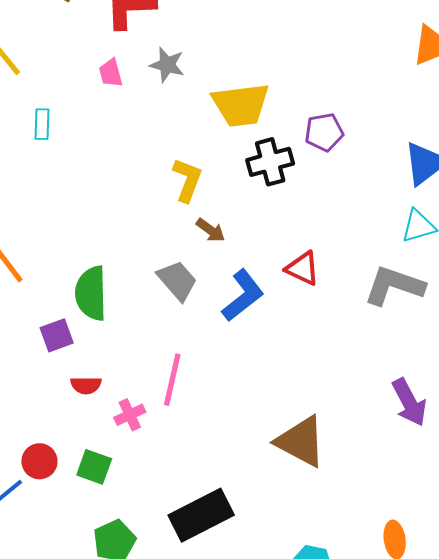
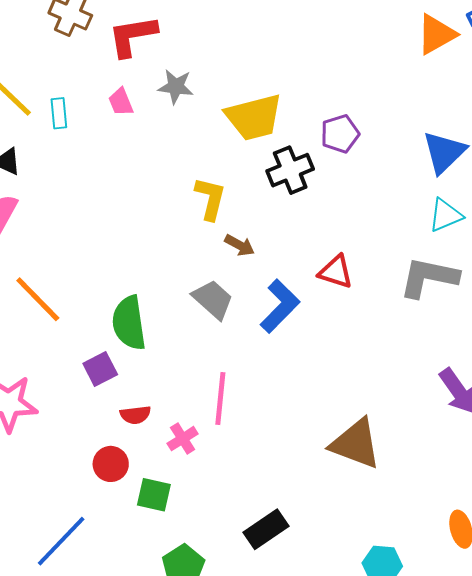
cyan rectangle: (42, 124) -> (59, 113), moved
red circle: (39, 461) -> (111, 464), moved
black rectangle: (201, 515) -> (266, 529), size x0.7

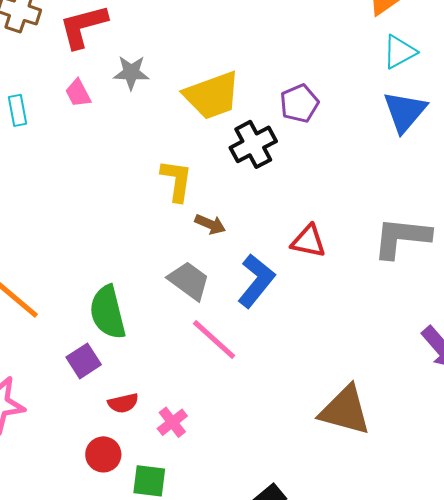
cyan triangle: (445, 215) -> (399, 52), moved
pink line: (220, 398) -> (214, 339), moved, turned -48

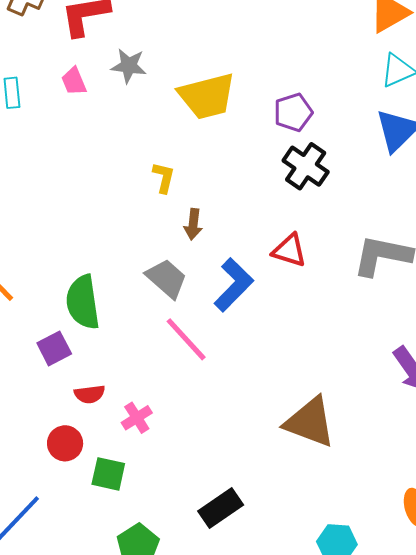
black cross: (253, 144) -> (306, 166), moved, turned -33
yellow L-shape: (177, 180) -> (164, 177), size x0.7
brown arrow: (210, 224) -> (193, 224), turned 68

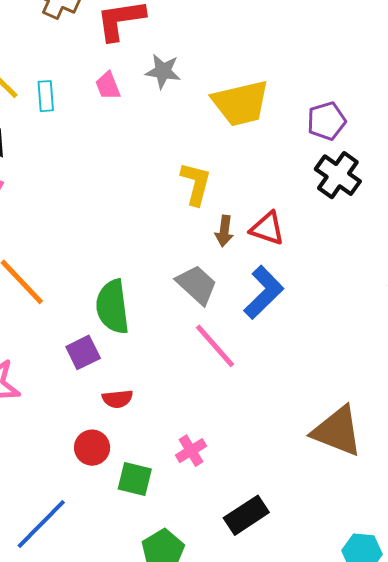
yellow L-shape: (164, 177) -> (196, 184), size x1.4
red triangle: (289, 250) -> (267, 228), moved
pink cross: (137, 418) -> (191, 451), moved

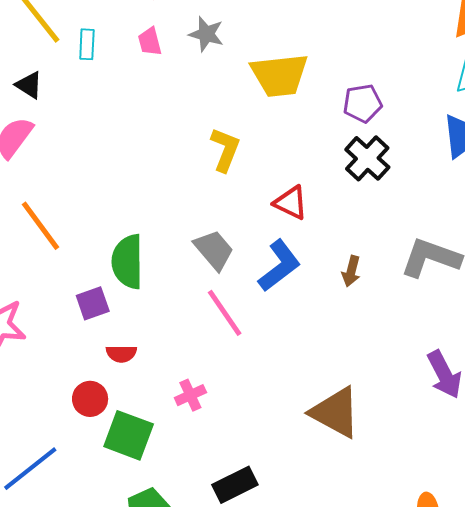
brown arrow: (224, 231) -> (351, 271), moved
pink cross: (191, 451) -> (190, 395), moved
green square: (135, 479) -> (129, 435), size x1.4

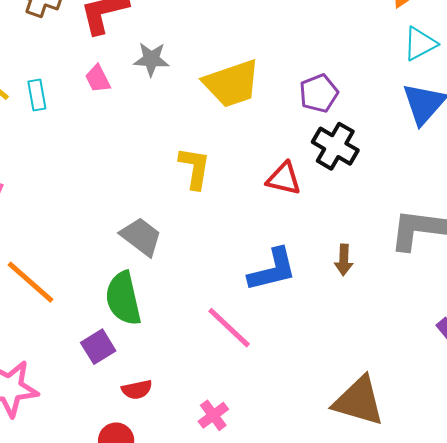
red triangle: (291, 203) -> (284, 179), moved
gray trapezoid: (214, 250) -> (141, 237), moved
blue L-shape: (279, 266) -> (272, 270), turned 36

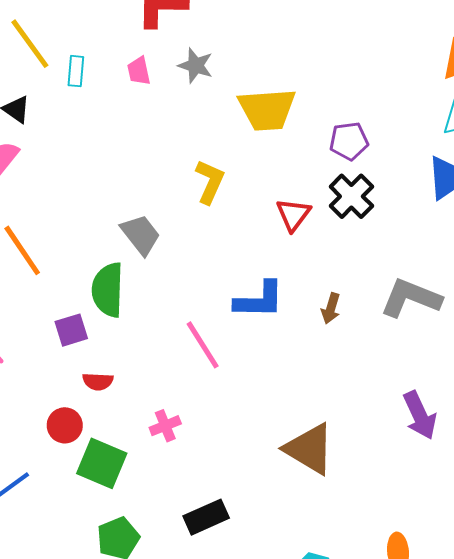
red triangle: (284, 179) -> (293, 215), turned 39

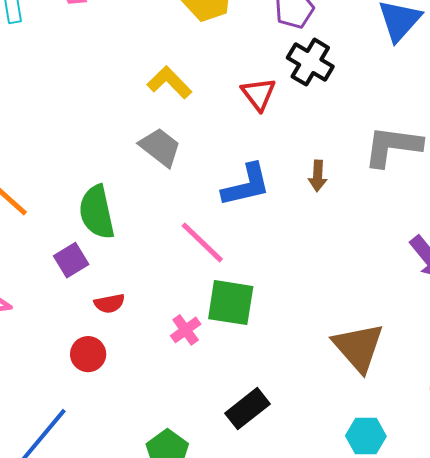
yellow L-shape: (210, 182) -> (169, 82), turned -54
gray trapezoid: (141, 235) -> (160, 147), moved
brown triangle: (309, 449) -> (358, 347), moved, turned 32
green square: (102, 463) -> (231, 303), moved

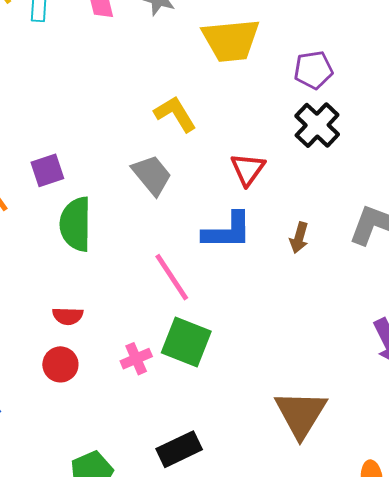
red triangle: (259, 94) -> (248, 169), moved
purple square: (71, 260) -> (47, 170), moved
red circle: (88, 354) -> (60, 364), moved

